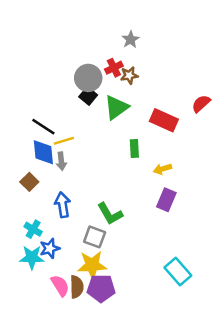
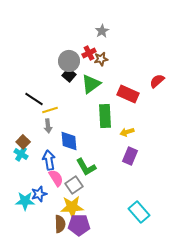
green rectangle: (134, 148) -> (105, 116), size x1.6
blue diamond: (43, 152) -> (69, 141), moved
cyan cross: (33, 229) -> (21, 154), moved
gray square: (95, 237) -> (74, 185), turned 36
pink semicircle: (60, 286) -> (56, 178), moved

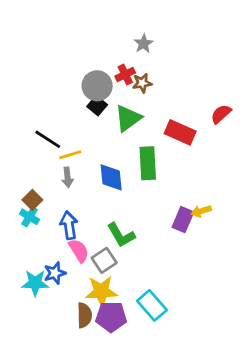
yellow arrow: (127, 132) -> (201, 211), moved
blue diamond: (69, 141) -> (111, 177), moved
cyan rectangle: (139, 212) -> (152, 305), moved

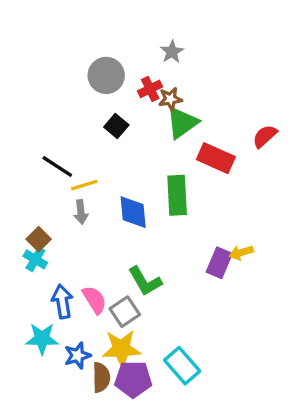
gray circle: (97, 86) -> (106, 75), moved
green triangle: (128, 118) -> (182, 123), moved
blue arrow: (69, 225) -> (62, 301), moved
blue star: (55, 273) -> (78, 355), moved

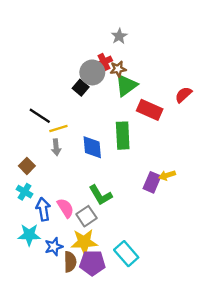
gray circle: (106, 75) -> (92, 72), moved
cyan cross: (35, 259) -> (25, 192), moved

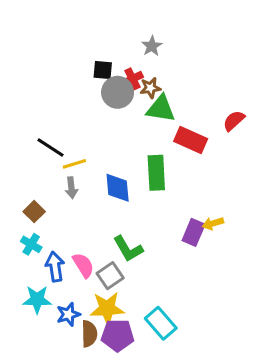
green triangle: (126, 85) -> (161, 109), turned 45
black square: (81, 88) -> (103, 70), moved, turned -35

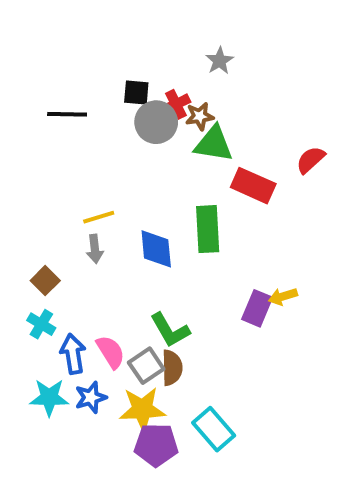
gray star: (152, 46) -> (220, 61), moved
black line: (51, 147) -> (67, 114), moved, turned -32
blue star: (68, 314) -> (91, 397), moved
brown semicircle: (89, 334) -> (172, 368), moved

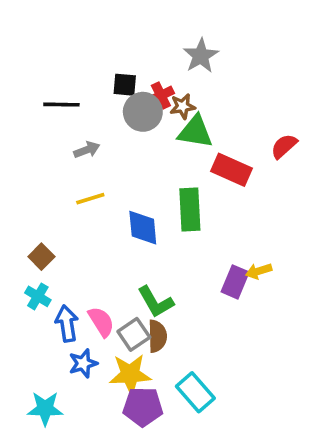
gray star: (220, 61) -> (201, 56), size x1.4
gray arrow: (95, 249) -> (87, 150), moved, turned -105
cyan star: (49, 397) -> (45, 409), moved

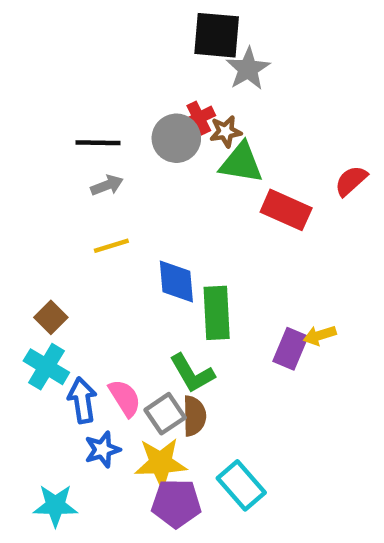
black square: (125, 85) -> (217, 35), moved, size x1.6
black line: (61, 105) -> (98, 143), moved
green rectangle: (190, 210) -> (217, 313), moved
cyan cross: (38, 296) -> (46, 367), size x1.4

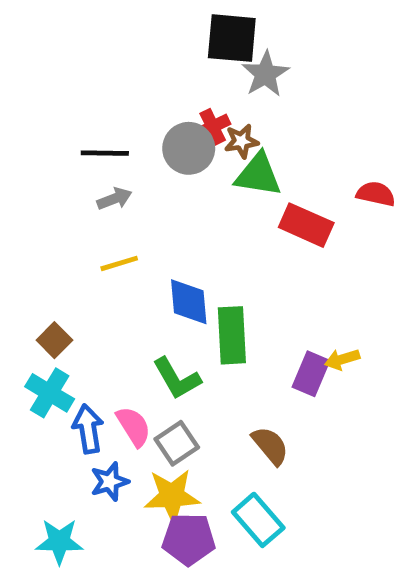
red semicircle: (351, 181) -> (376, 194), turned 54
green L-shape: (192, 373) -> (177, 378), moved
brown semicircle: (194, 416) -> (270, 446), moved, turned -39

